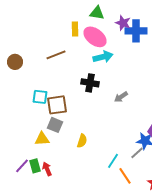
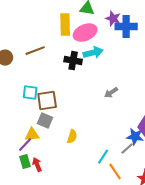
yellow rectangle: (75, 29) -> (65, 25), size x1.5
pink ellipse: (95, 37) -> (85, 33), turned -60
brown line: (56, 55) -> (35, 51), moved
black cross: (90, 83) -> (73, 61), moved
purple line: (22, 166) -> (25, 145), moved

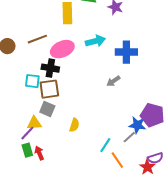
blue cross: (126, 27) -> (126, 52), moved
pink ellipse: (85, 33) -> (62, 49), moved
black cross: (73, 61) -> (50, 68), moved

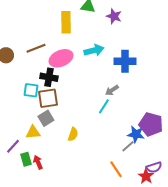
gray square: (47, 109) -> (46, 118), turned 35
purple line: (27, 133) -> (13, 146), moved
cyan line: (105, 145) -> (104, 106), moved

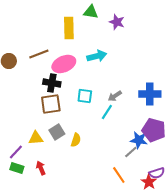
blue cross: (125, 61) -> (150, 94), moved
cyan square: (31, 90) -> (85, 96), moved
gray square: (46, 118) -> (57, 132), moved
green rectangle: (26, 159) -> (17, 168), moved, turned -56

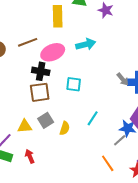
gray arrow: (115, 96) -> (123, 79), moved, turned -96
cyan line: (107, 112) -> (93, 118), moved

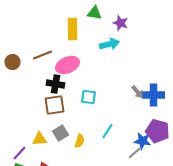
cyan arrow: (86, 44) -> (110, 44), moved

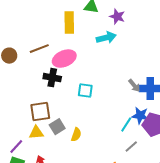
brown square: (54, 105) -> (40, 112), moved
cyan line: (108, 131) -> (126, 125), moved
blue star: (142, 141) -> (140, 116), moved

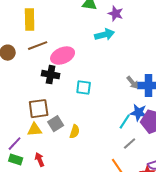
yellow rectangle: (69, 23) -> (30, 20), moved

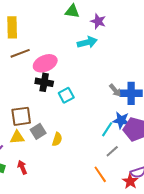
black cross: (51, 75) -> (44, 82), moved
cyan square: (84, 88) -> (66, 95), turned -35

